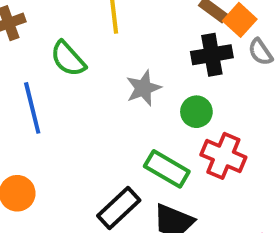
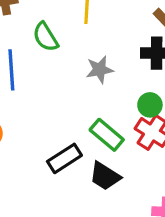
green circle: (196, 112) -> (150, 105), moved

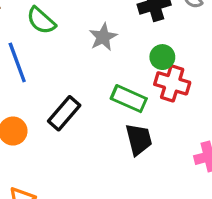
black rectangle: (64, 158) -> (64, 113), moved
black trapezoid: (105, 176) -> (139, 139), turned -120

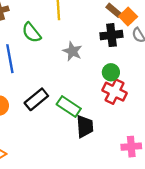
gray star: (103, 37) -> (72, 51), turned -30
green rectangle: (129, 99) -> (69, 106), moved

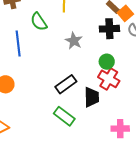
black rectangle: (36, 99) -> (66, 84), moved
green rectangle: (69, 106) -> (64, 116), moved
black trapezoid: (85, 126) -> (92, 97), moved

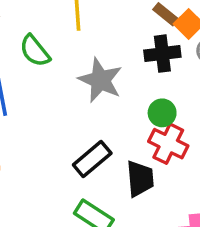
gray star: (74, 41) -> (100, 80), size x1.4

